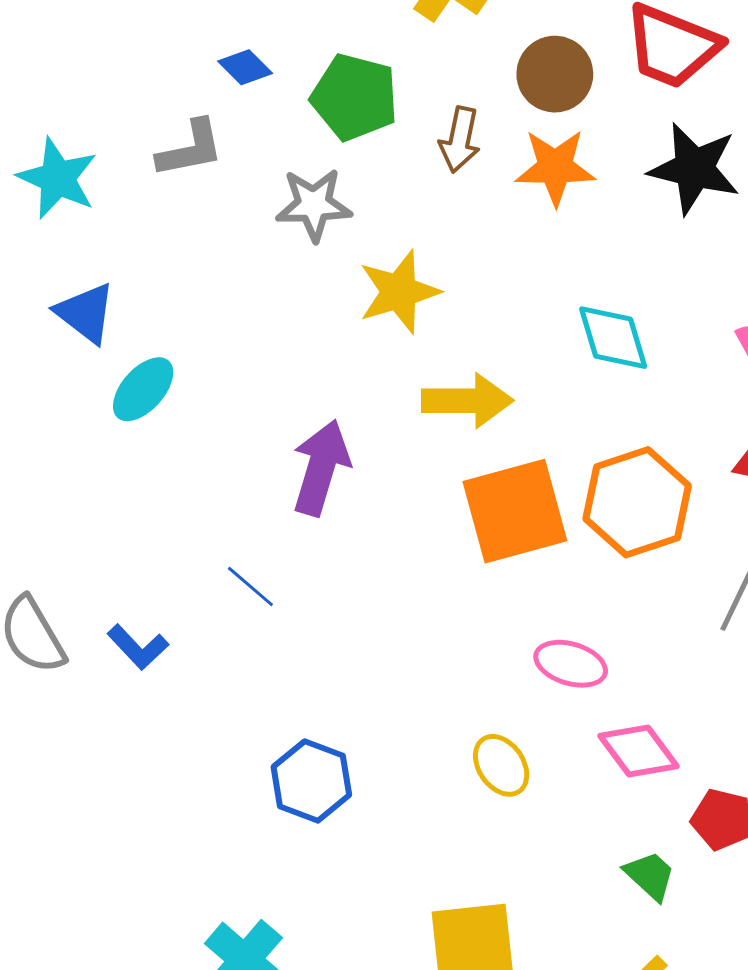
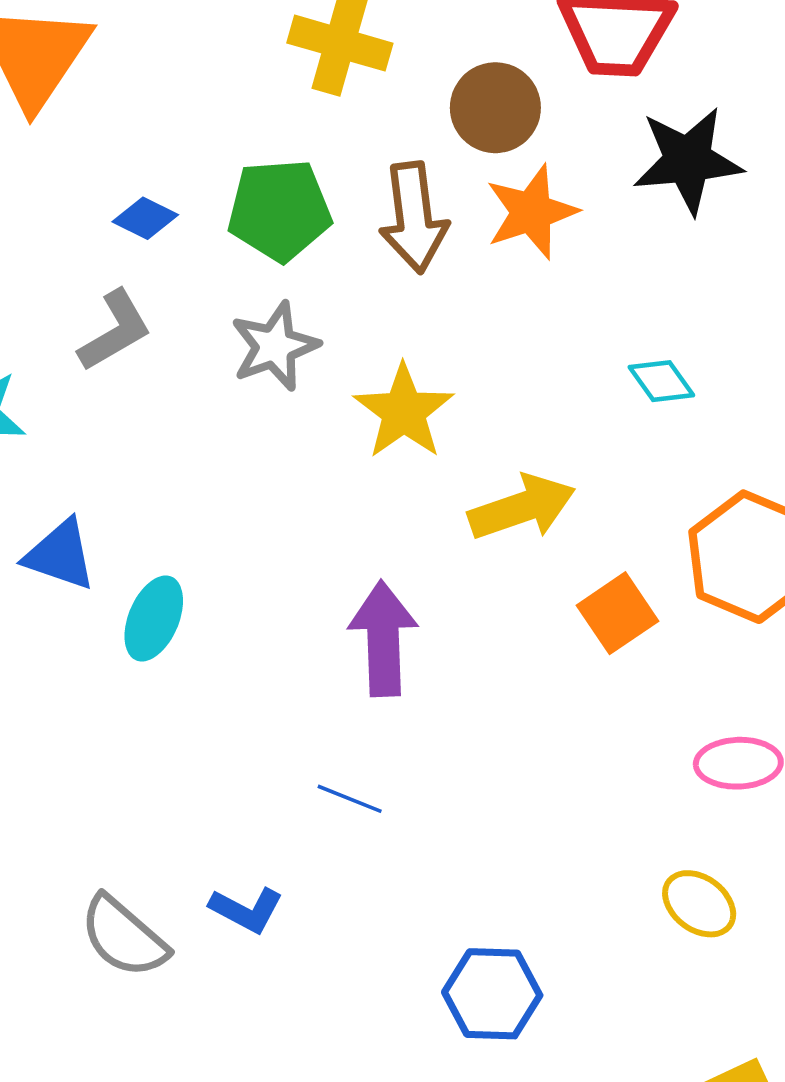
brown arrow: (460, 140) -> (414, 218), size x1.4
cyan diamond: (613, 338) -> (661, 381), size x0.7
orange square: (515, 511) -> (617, 613), size x0.6

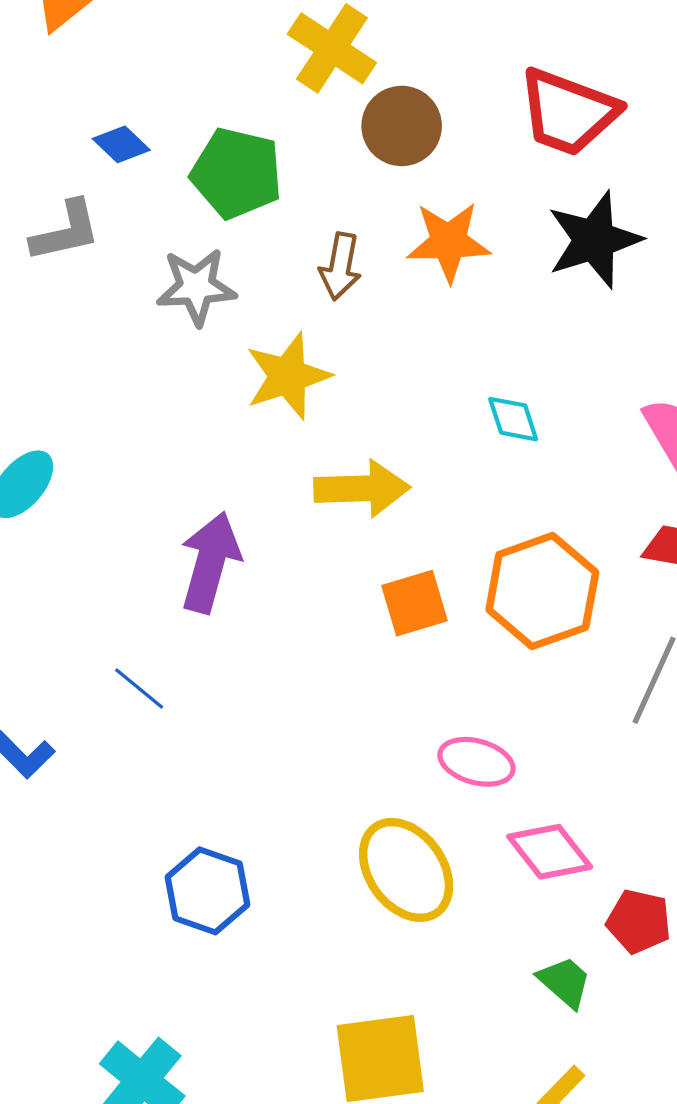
brown circle: (495, 108) -> (402, 126), moved
black star: (688, 160) -> (594, 240), turned -30
brown arrow: (414, 218) -> (340, 266), moved, size x0.7
yellow ellipse: (699, 904) -> (406, 870), size x1.6

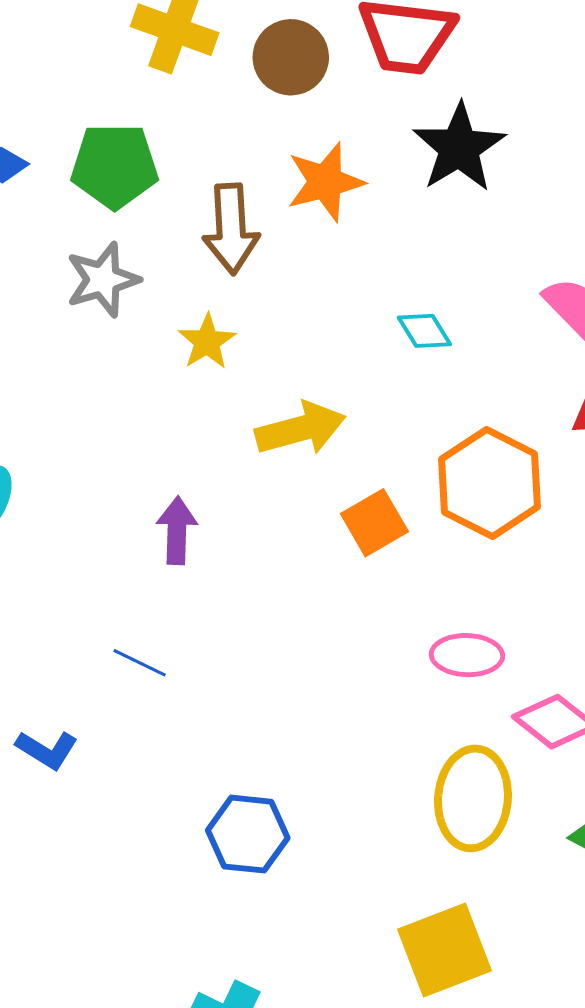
brown circle: (402, 126) -> (291, 57), moved
brown arrow: (340, 266) -> (231, 229), size x1.4
yellow star: (288, 376) -> (207, 342), size x0.7
purple arrow: (210, 562) -> (177, 531), size x0.7
yellow ellipse: (406, 870) -> (473, 798), moved, turned 54

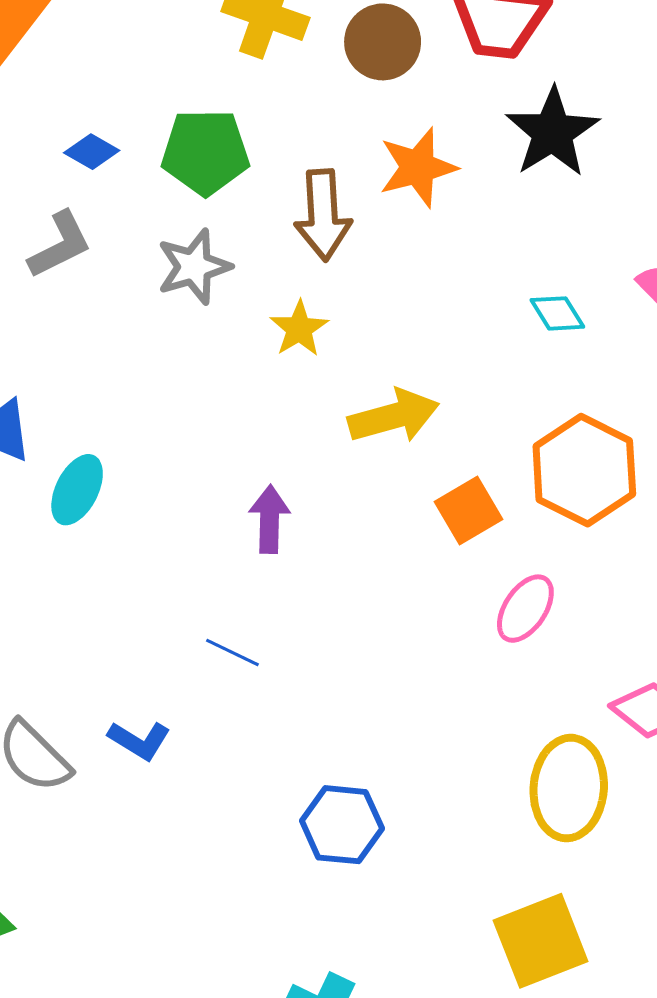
cyan diamond: (424, 331) -> (557, 313), moved
pink ellipse: (467, 655) -> (525, 609), moved, turned -58

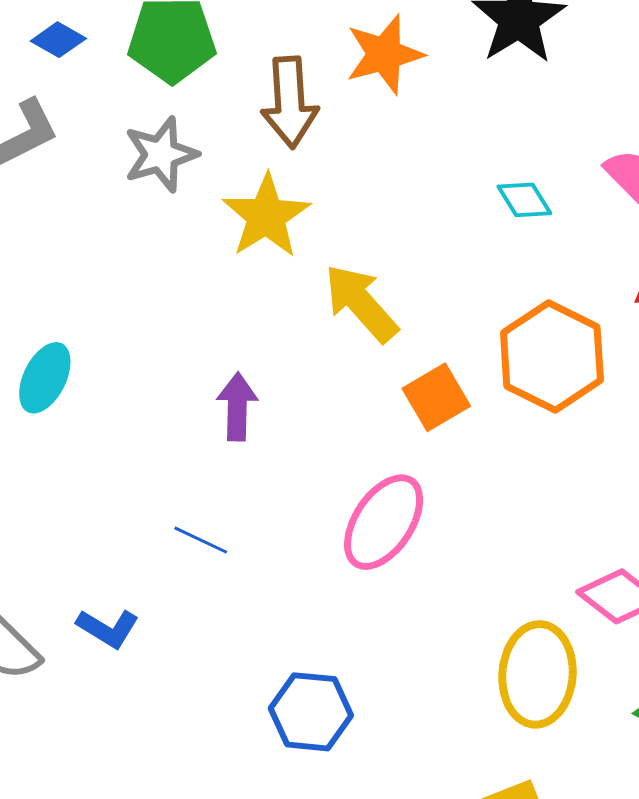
yellow star: (299, 329) -> (266, 216), size x1.5
yellow arrow: (394, 416) -> (361, 303), turned -116
pink ellipse: (525, 609) -> (384, 522), moved, size x1.4

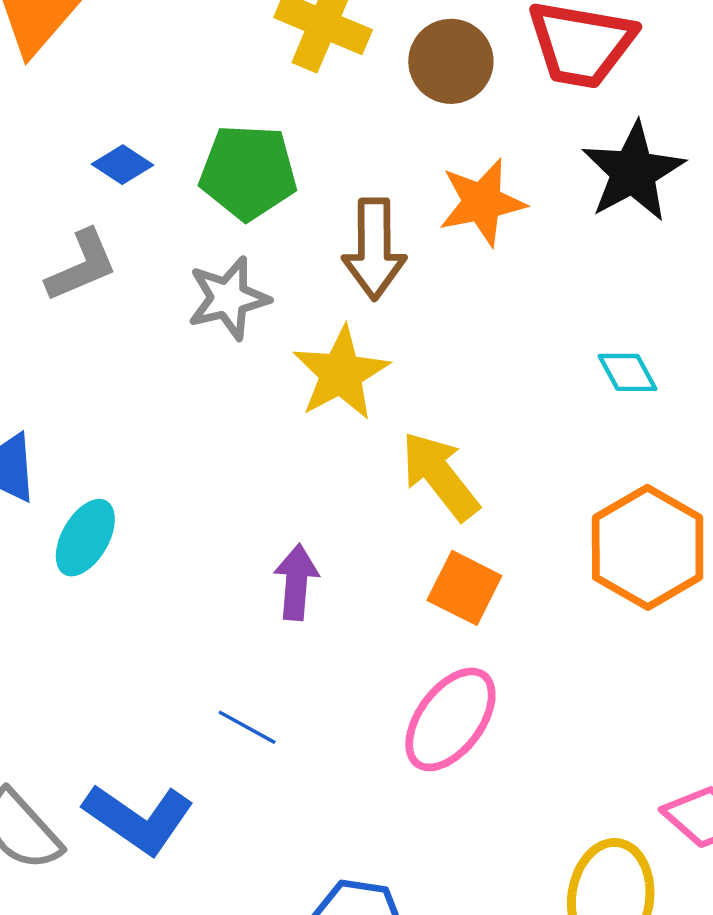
orange square: (436, 397) -> (464, 588), moved, turned -36
blue L-shape: (108, 628) -> (139, 819), size x1.6

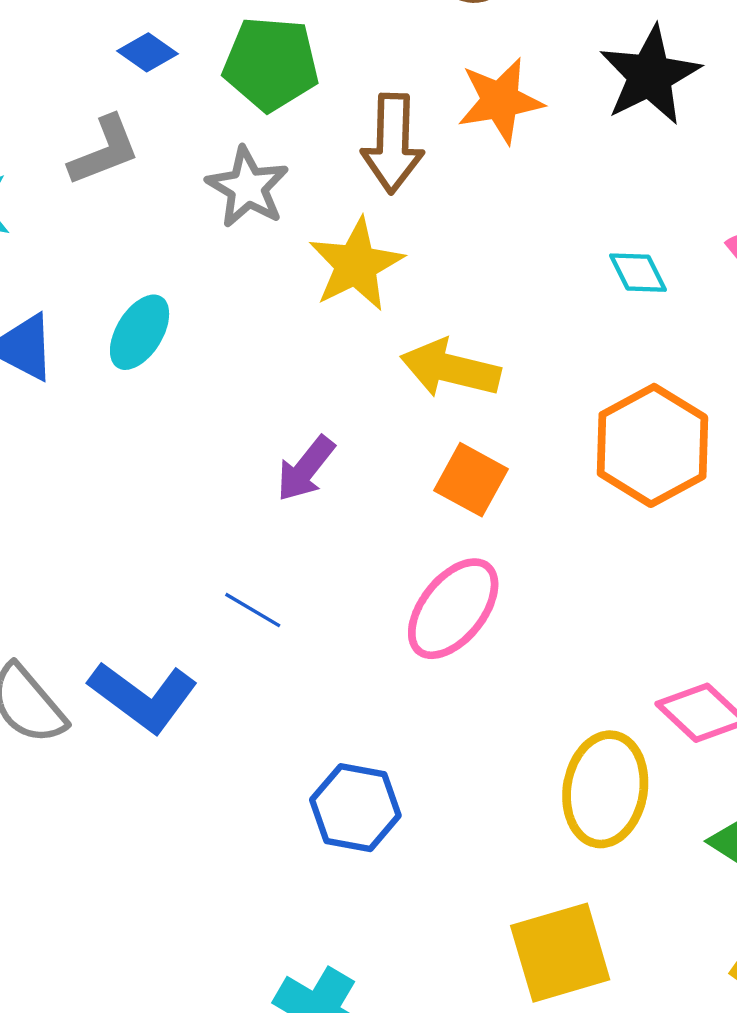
gray star: (228, 298) -> (248, 187), turned -30
yellow arrow: (440, 476) -> (450, 369), turned -40
cyan ellipse: (85, 538) -> (140, 332), moved
purple arrow: (296, 582) -> (306, 469), turned -148

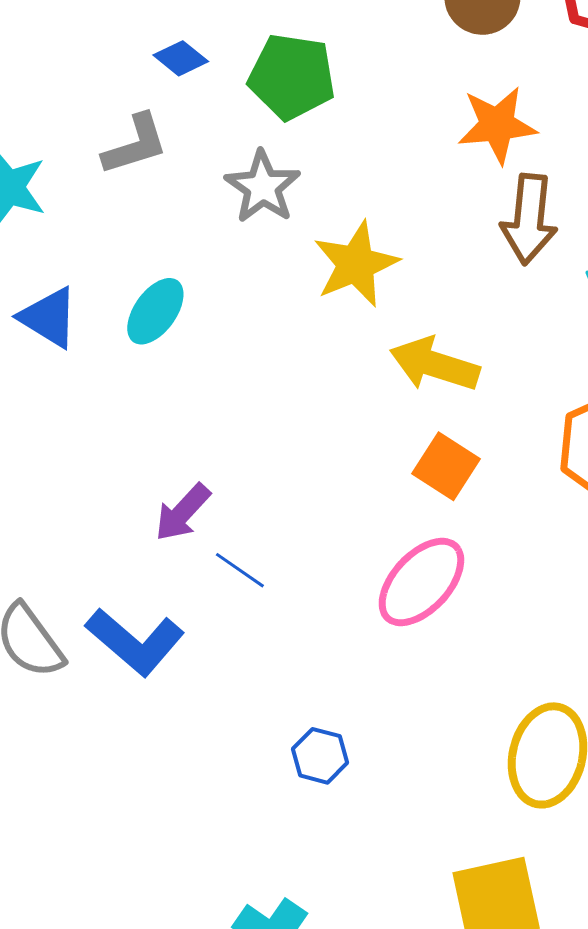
brown arrow: (393, 143) -> (529, 219), moved
purple arrow: (306, 469) -> (182, 512), moved
blue hexagon: (355, 808) -> (320, 756), size x0.7

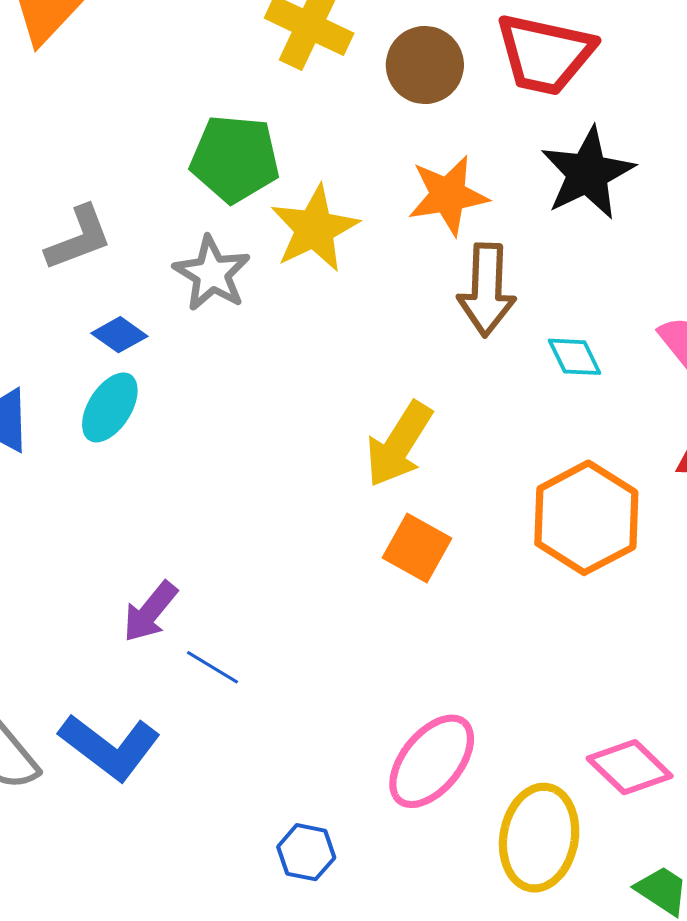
blue diamond: (181, 58) -> (119, 335), moved
yellow star: (356, 264) -> (315, 229), moved
yellow arrow: (435, 364) -> (399, 444), turned -72
pink ellipse: (421, 582) -> (432, 761), moved

